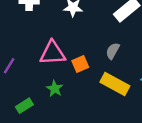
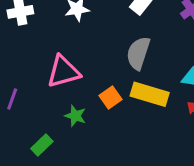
gray semicircle: (113, 51) -> (138, 53), size x1.5
orange square: (80, 64) -> (110, 97), moved

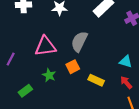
gray semicircle: (138, 53) -> (79, 42), moved
yellow rectangle: (150, 94) -> (96, 80), moved, size x0.7

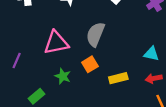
yellow rectangle: (96, 80) -> (118, 78), turned -35
red arrow: (126, 82) -> (154, 78), turned -56

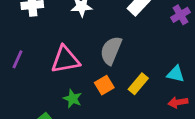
purple line: (17, 60) -> (18, 59), moved
yellow rectangle: (118, 78) -> (138, 84), moved, turned -36

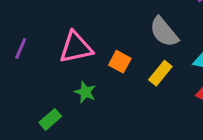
gray semicircle: (111, 50) -> (164, 32), moved, turned -60
orange square: (104, 85) -> (120, 62), moved, turned -30

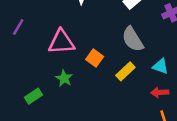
purple line: (21, 48) -> (18, 27), moved

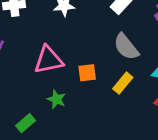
orange square: (95, 58) -> (87, 73), turned -35

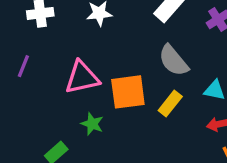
orange square: (87, 73) -> (128, 92), size x1.6

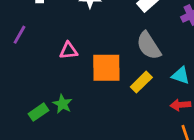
pink triangle: (82, 77) -> (69, 51), size x0.6
green star: (92, 124) -> (62, 104), moved

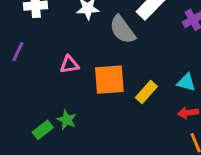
gray semicircle: (149, 46) -> (122, 30), moved

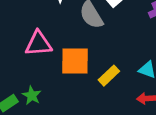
pink triangle: (69, 65) -> (39, 44), size x1.5

